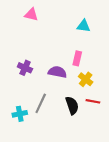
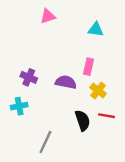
pink triangle: (31, 14) -> (48, 16), moved, turned -32
gray line: (41, 103) -> (45, 142), moved
cyan cross: (20, 114) -> (19, 106), moved

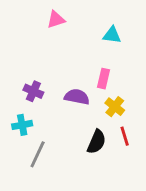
red line: (106, 116) -> (125, 136), turned 63
black semicircle: (83, 120) -> (97, 142), turned 42
gray line: (45, 142) -> (38, 154), moved

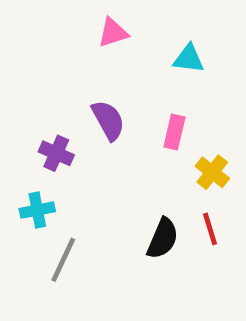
pink triangle: (56, 20) -> (113, 33), moved
purple semicircle: (77, 97) -> (108, 120), moved, turned 50
yellow cross: (115, 107) -> (212, 172), moved

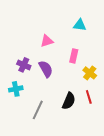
pink triangle: (113, 33) -> (47, 41), moved
purple semicircle: (108, 120) -> (46, 69), moved
gray line: (63, 260) -> (38, 110), moved

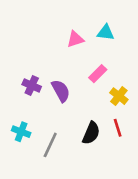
pink triangle: (47, 41) -> (75, 39), moved
pink rectangle: (74, 56) -> (98, 74), turned 32
cyan cross: (16, 89) -> (21, 132), moved, turned 32

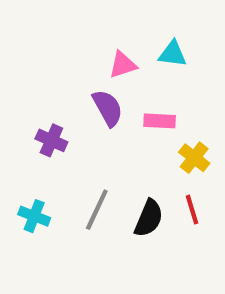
pink rectangle: (98, 74) -> (160, 121), turned 48
purple semicircle: (61, 91) -> (108, 108), moved
gray line: (50, 145) -> (97, 210), moved

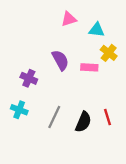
pink triangle: (123, 65) -> (69, 19), moved
yellow cross: (194, 158) -> (109, 53), moved
cyan cross: (34, 216) -> (19, 110), moved

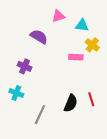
purple semicircle: (60, 60) -> (39, 37), moved, turned -30
gray line: (54, 117) -> (40, 115), moved

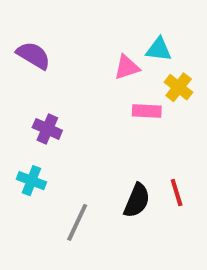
pink triangle: (58, 16) -> (127, 67), moved
purple semicircle: (39, 37) -> (33, 55), moved

